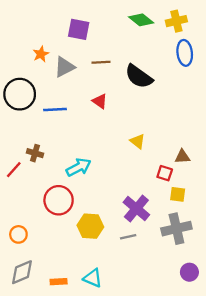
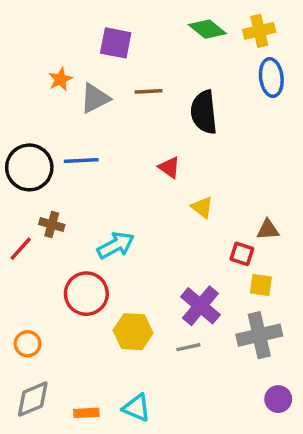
black semicircle: (139, 76) -> (204, 112), turned 48
black circle: (20, 94) -> (29, 167), moved
red triangle: (100, 101) -> (169, 167), moved

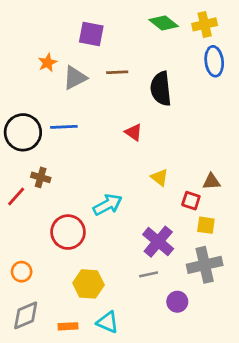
yellow triangle: (202, 207) -> (160, 177), moved
cyan arrow: (116, 245) -> (108, 205), moved
yellow hexagon: (133, 332) -> (88, 284), moved
purple circle: (278, 399) -> (177, 302), moved

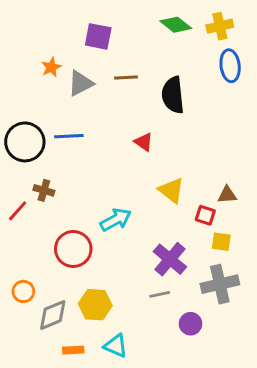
yellow triangle: (160, 177) -> (171, 190), size x1.4
gray diamond: (26, 315) -> (53, 315), moved

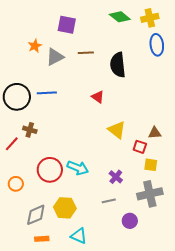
cyan arrow: (116, 220) -> (78, 168), moved, turned 50
purple cross: (170, 259) -> (116, 177), size x0.6
orange circle: (23, 291) -> (16, 184), moved
orange rectangle: (73, 350) -> (42, 239), moved

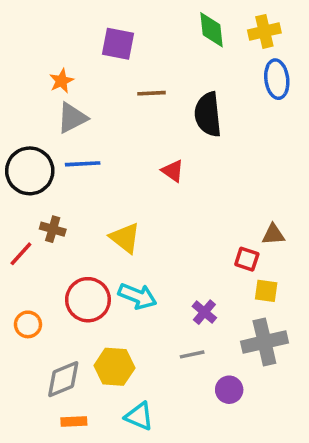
green diamond: (120, 17) -> (211, 30), turned 45
gray triangle: (55, 57) -> (72, 118), moved
yellow triangle: (117, 130) -> (125, 238), moved

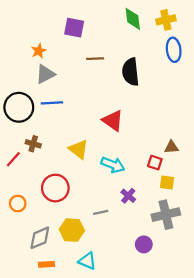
red triangle: (173, 171) -> (113, 121), moved, size x1.5
cyan arrow: (137, 296) -> (113, 165), moved
gray line: (192, 354) -> (101, 212), moved

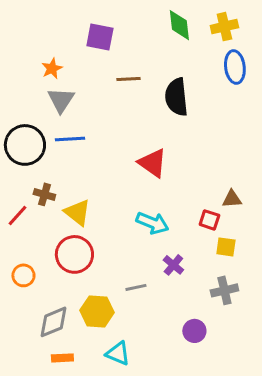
gray triangle: (45, 74) -> (61, 100), turned -30
yellow triangle: (79, 149) -> (77, 212), moved
gray cross: (166, 215) -> (224, 290), size x0.7

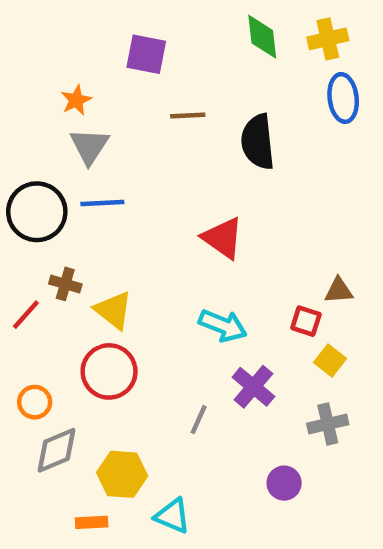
yellow square: (226, 247) -> (330, 361), turned 30
purple cross: (173, 265) -> (253, 387), size x1.4
gray line: (136, 287) -> (199, 420), turned -54
yellow hexagon: (97, 311) -> (122, 474), moved
gray diamond: (53, 322) -> (57, 450), moved

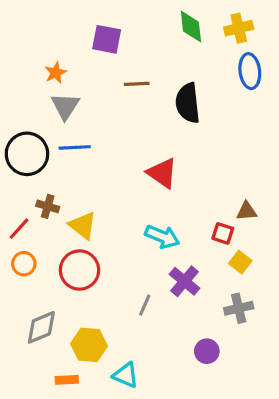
orange circle: (35, 402) -> (24, 264), moved

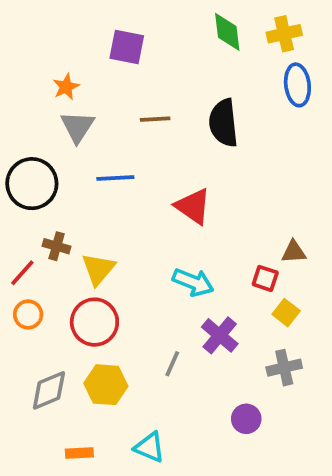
brown line: (137, 84) -> (155, 119), moved
blue line: (75, 147) -> (115, 178), moved
yellow triangle: (83, 225) -> (98, 269), turned 32
yellow hexagon: (89, 345) -> (106, 385), moved

